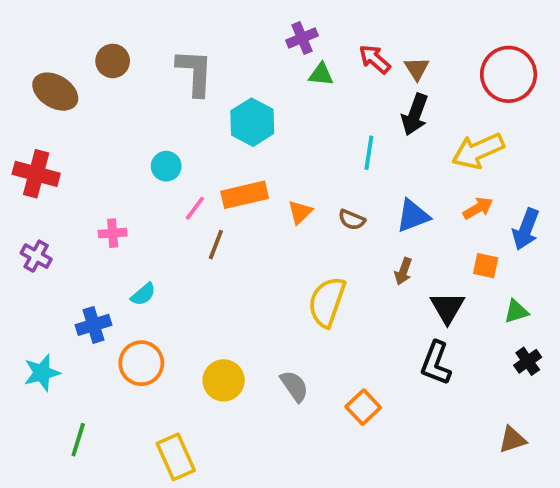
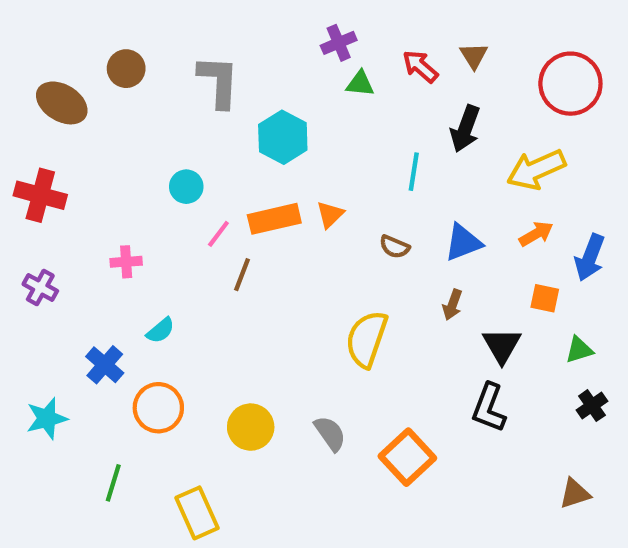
brown triangle: (417, 69) -> (474, 56), moved
orange triangle: (300, 212) -> (330, 215), moved
blue cross: (94, 325) -> (105, 365), turned -32
orange square: (363, 407) -> (407, 457), size x1.4
green line: (78, 440) -> (113, 483), moved

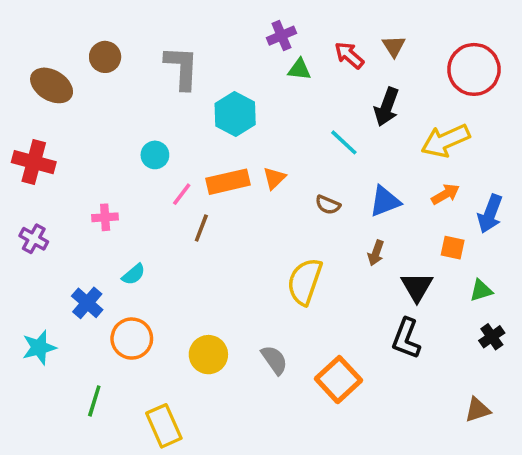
cyan line: (414, 172) -> (344, 142), turned -56

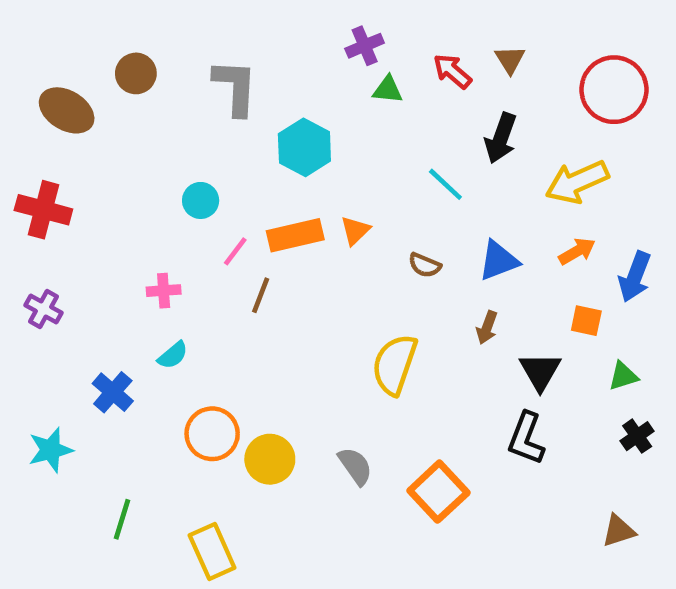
pink cross: (105, 217) -> (164, 291), moved
orange circle: (132, 339) -> (212, 434), moved

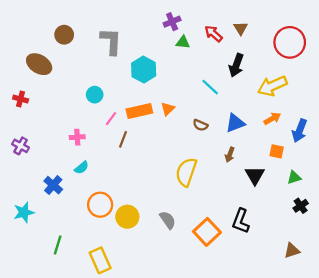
brown ellipse: (67, 110) -> (39, 64), moved
red cross: (43, 210) -> (21, 99), size x0.6
black L-shape: (526, 438) -> (241, 221), moved

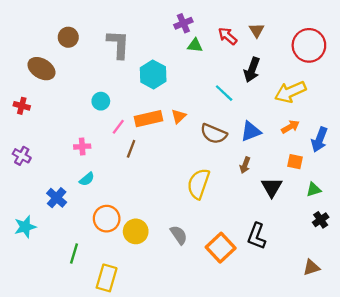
brown semicircle: (200, 125) -> (214, 134), size x1.6
green line: (58, 245) -> (74, 254), moved
yellow rectangle: (100, 260) -> (107, 278), turned 40

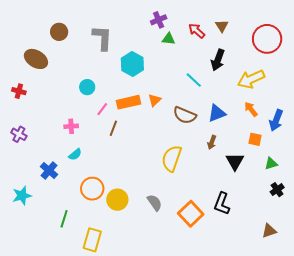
orange arrow: (290, 127) -> (251, 109), turned -98

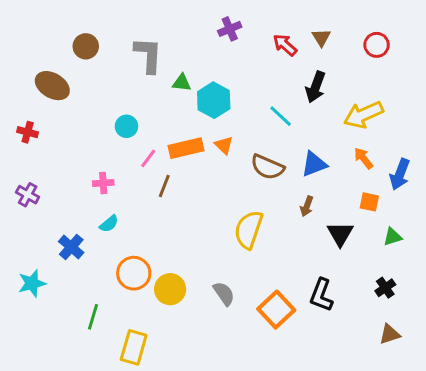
green triangle: (169, 39) -> (182, 83), moved
red circle: (267, 39) -> (377, 45), moved, size x0.6
cyan hexagon: (132, 64) -> (214, 100), moved
orange triangle: (155, 100) -> (224, 145), turned -32
black cross: (277, 190) -> (385, 288), moved

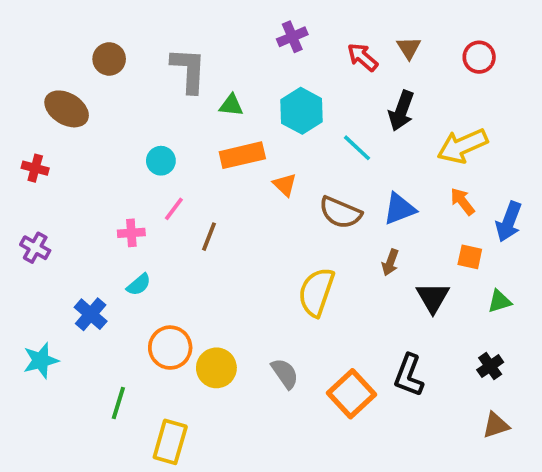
cyan hexagon: (214, 100) -> (302, 111), moved
orange rectangle: (186, 148) -> (242, 155), moved
pink line: (148, 158) -> (174, 209), moved

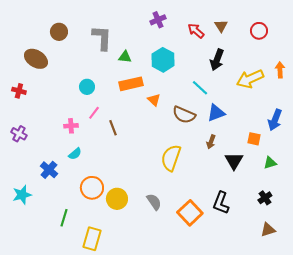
cyan line: (357, 148) -> (200, 88), moved
orange arrow: (462, 201) -> (280, 70), moved, turned 35
brown line: (209, 237) -> (113, 128), turned -42

